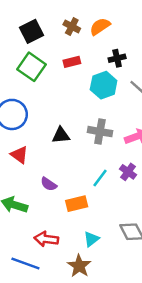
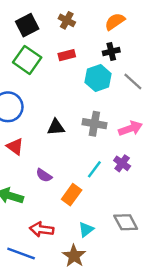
orange semicircle: (100, 26) -> (115, 21), moved
orange rectangle: (77, 204) -> (72, 195), turned -40

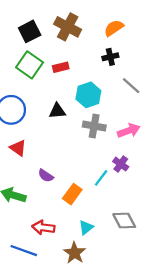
brown cross: (67, 20) -> (68, 27), size x1.6
red rectangle: (67, 55) -> (61, 67), moved
cyan hexagon: (98, 78) -> (88, 95), moved
black triangle: (56, 127) -> (57, 111), moved
cyan line: (94, 169) -> (101, 178), moved

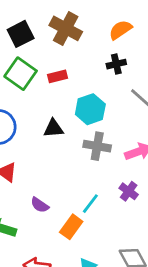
cyan line: (101, 178) -> (90, 204), moved

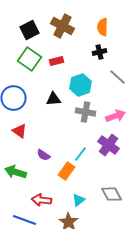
orange semicircle: (120, 30) -> (102, 27), turned -54
purple cross: (129, 191) -> (108, 145), size x1.5

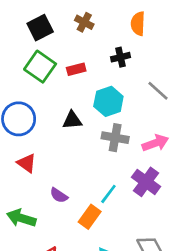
brown cross: (62, 26) -> (84, 22), size x0.6
black cross: (100, 52) -> (121, 57), moved

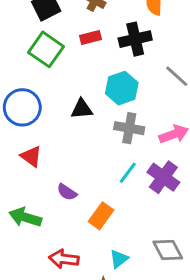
black cross: (121, 57) -> (135, 39), size x1.5
red rectangle: (76, 69) -> (91, 38), moved
cyan line: (108, 194) -> (128, 173), moved

